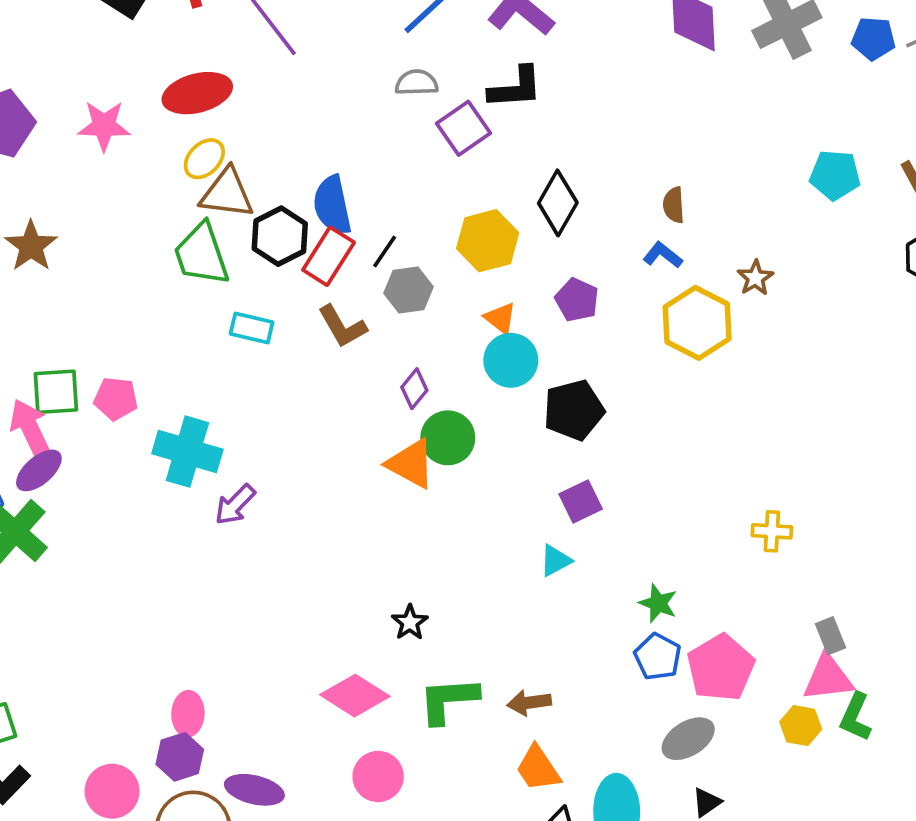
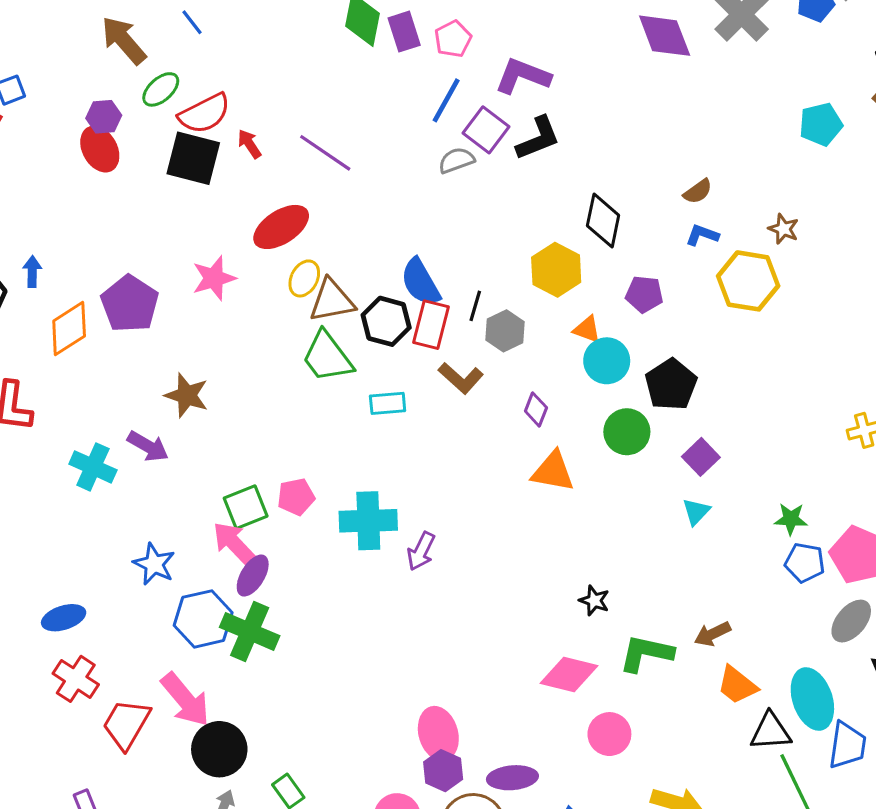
purple square: (463, 128) -> (486, 130), moved
brown semicircle: (674, 205) -> (698, 191), turned -104
green circle: (448, 438) -> (627, 432), moved
green L-shape: (448, 700) -> (646, 653), turned 34
pink ellipse: (188, 714) -> (438, 734), size x1.4

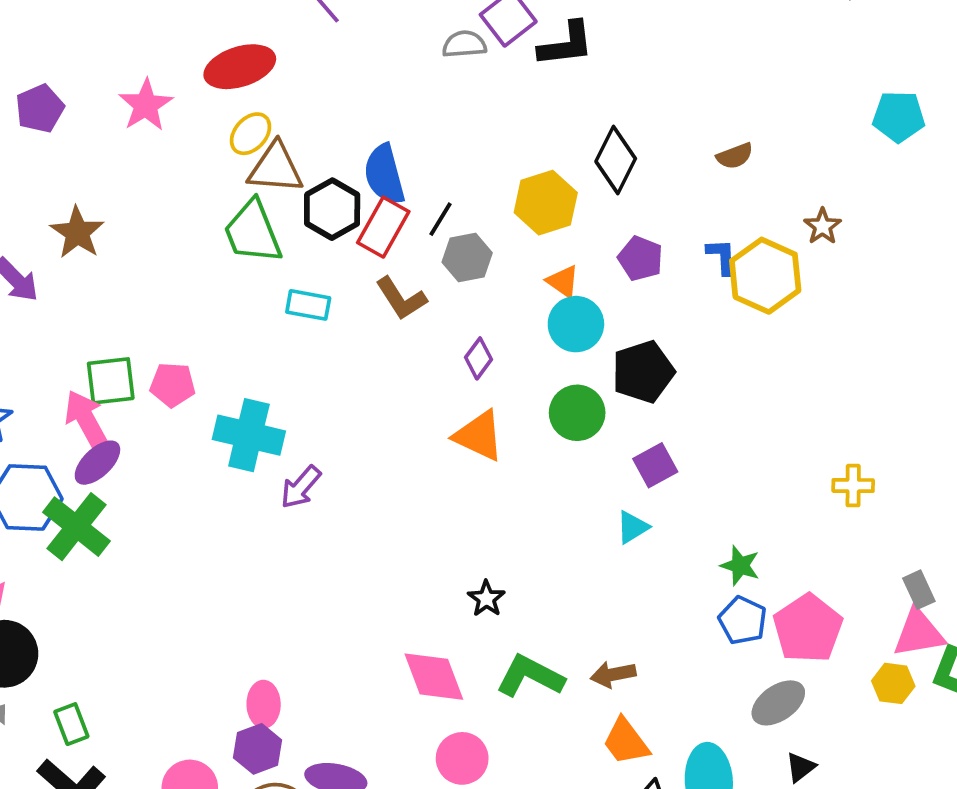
blue L-shape: (702, 235) -> (722, 257), moved, turned 52
pink star: (214, 278) -> (146, 105), turned -30
purple pentagon: (130, 304) -> (40, 108), size x0.7
pink diamond: (569, 675) -> (434, 677), turned 40
pink ellipse: (438, 734) -> (264, 704), size x0.7

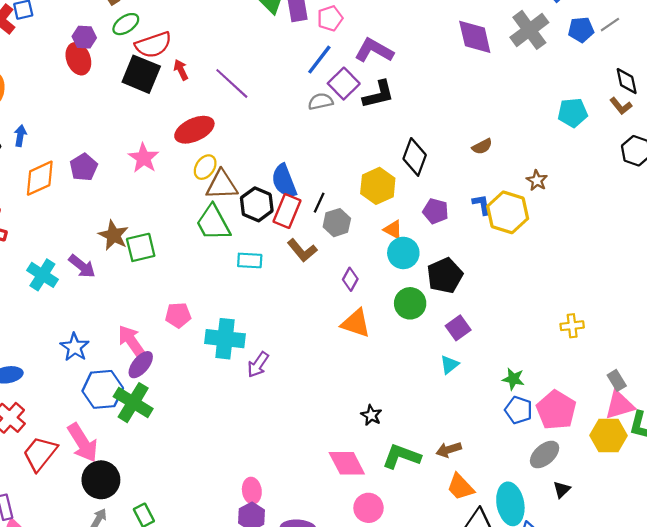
green square: (111, 381) -> (141, 247), moved
yellow hexagon: (893, 683) -> (609, 436), size x1.5

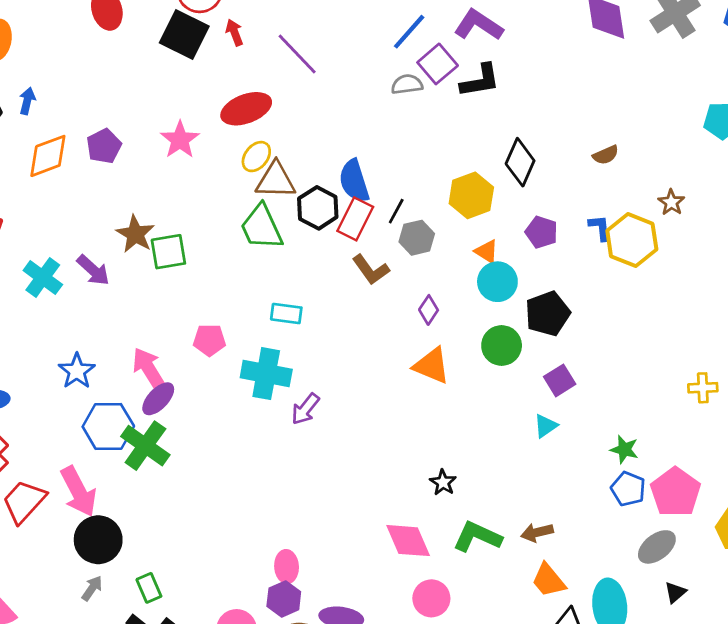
cyan rectangle: (250, 260) -> (286, 313), moved

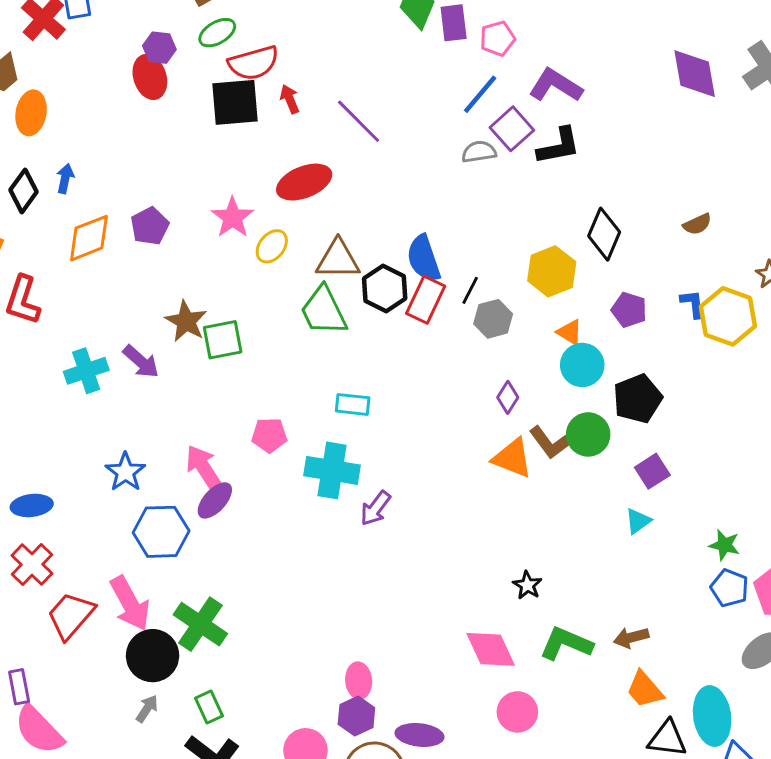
black square: (184, 34) -> (235, 102), turned -30
yellow ellipse: (256, 157) -> (272, 246), moved
brown L-shape: (371, 270) -> (550, 443), moved
cyan cross: (43, 278) -> (86, 371), turned 36
green cross: (145, 446) -> (200, 624), moved

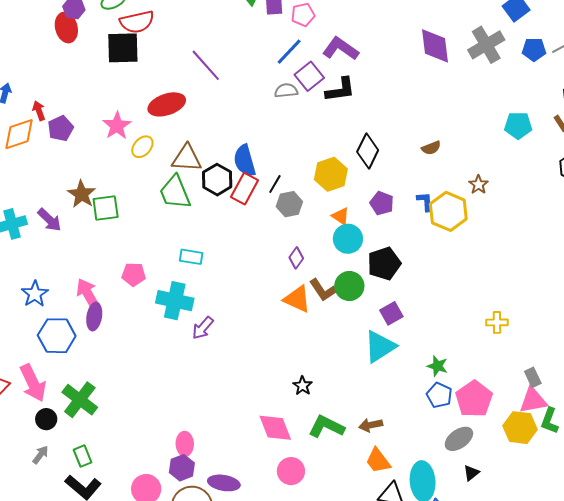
red arrow: (290, 99) -> (39, 111), moved
purple ellipse: (215, 500) -> (94, 317), turned -36
cyan triangle: (638, 521) -> (380, 347), size x1.8
black circle: (153, 656) -> (46, 419), size x0.6

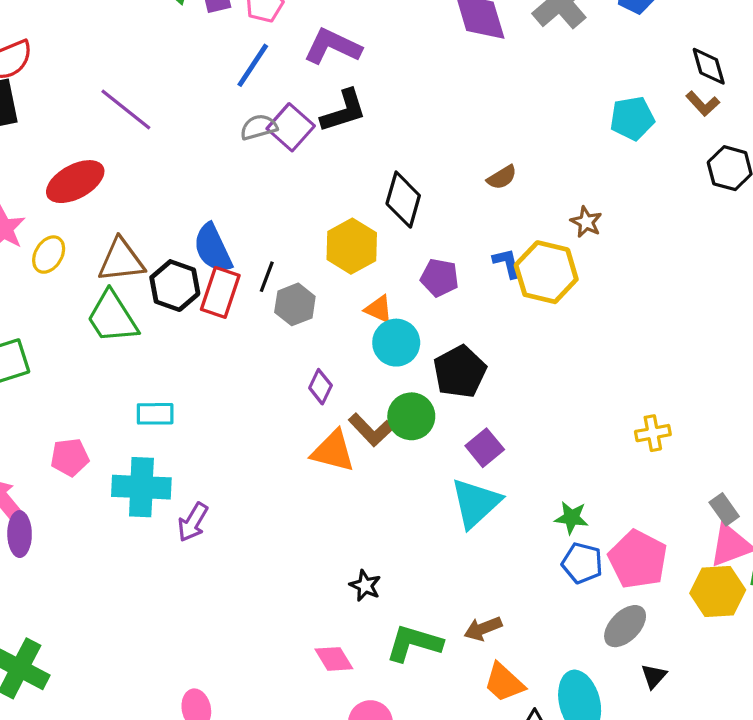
purple square: (309, 76) -> (291, 127), moved
pink diamond: (275, 428) -> (334, 659), size x0.7

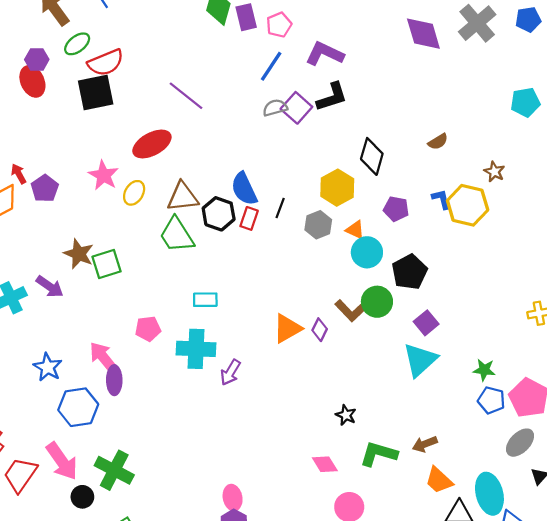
red rectangle: (220, 292) -> (249, 218), size x0.7
gray hexagon: (295, 304) -> (318, 225), moved
purple diamond: (320, 387) -> (320, 330), moved
orange triangle: (333, 451) -> (287, 328), moved, turned -44

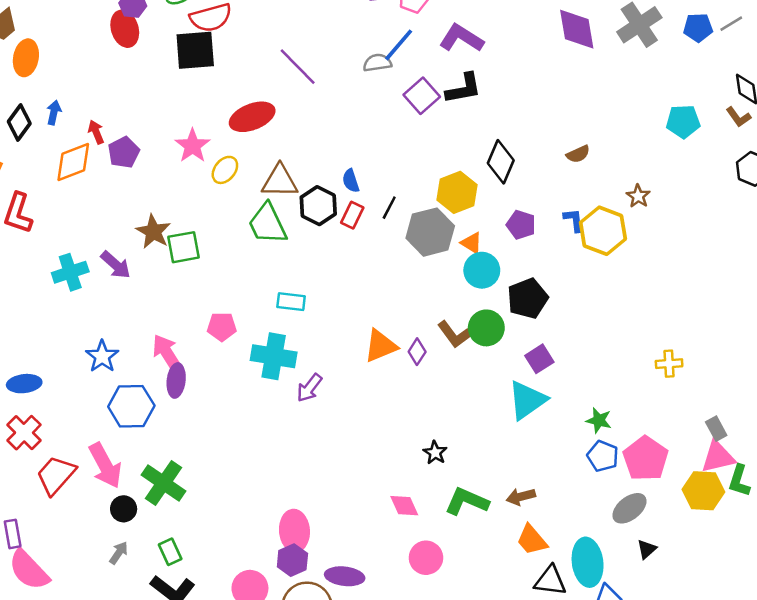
gray semicircle: (275, 108) -> (377, 63), moved
blue semicircle: (244, 189) -> (351, 181), size x0.6
gray hexagon: (318, 225) -> (430, 232), size x1.5
pink ellipse: (233, 498) -> (294, 531), size x1.4

